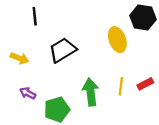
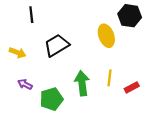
red rectangle: (145, 84) -> (132, 87), moved

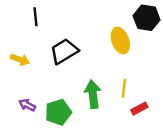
purple arrow: (25, 84) -> (27, 105), moved
red rectangle: (132, 87) -> (139, 109), moved

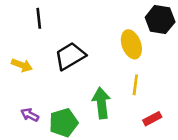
yellow line: (124, 88) -> (135, 85), moved

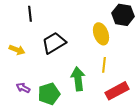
red rectangle: (152, 119) -> (117, 91), size x1.6

